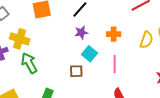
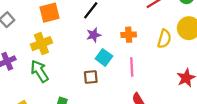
yellow cross: (20, 39) -> (41, 44), moved, turned -36

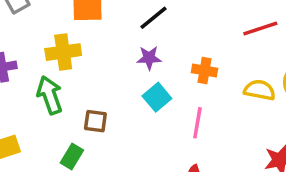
yellow semicircle: (164, 39) -> (260, 90), turned -108
brown square: (91, 77) -> (95, 121), moved

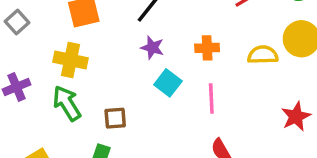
yellow cross: (63, 52) -> (71, 60), turned 32
purple star: (149, 58) -> (152, 48), turned 30

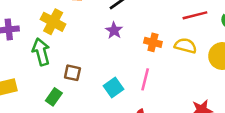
yellow semicircle: (263, 55) -> (186, 46), moved
cyan square: (168, 83) -> (114, 88), moved

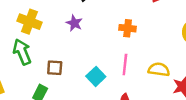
purple star: (114, 30) -> (74, 23), moved
yellow semicircle: (186, 46) -> (159, 70), moved

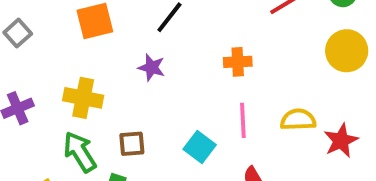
yellow cross: (29, 22) -> (83, 98), moved
green arrow: (22, 52) -> (80, 152), moved

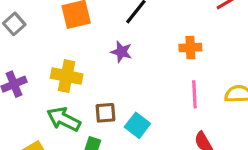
cyan square: (200, 147) -> (137, 125), moved
green arrow: (80, 152) -> (64, 119), turned -32

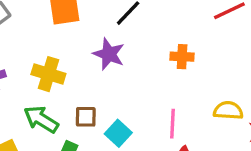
purple star: (121, 52) -> (109, 54), size x1.4
pink line: (194, 94) -> (172, 124), moved

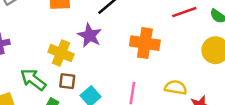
orange cross: (182, 57) -> (145, 43), size x1.6
yellow cross: (48, 74) -> (61, 53), moved

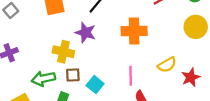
green arrow: (33, 80) -> (43, 79), turned -40
yellow semicircle: (176, 87) -> (167, 65), turned 150

